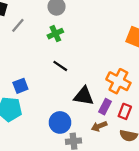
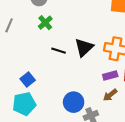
black triangle: (84, 96) -> (84, 47), moved, turned -36
purple rectangle: (105, 107) -> (110, 76), turned 64

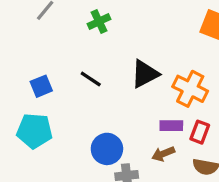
black line: (59, 51) -> (91, 79), moved
blue square: (28, 79) -> (41, 86), moved

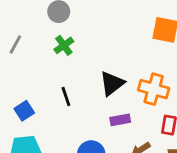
black line: (91, 79) -> (66, 97), turned 48
purple rectangle: (171, 126) -> (120, 120), moved

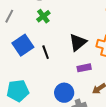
blue square: (24, 111) -> (23, 45), moved, size x1.5

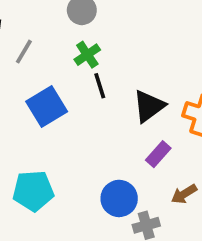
black line: (46, 52) -> (100, 86), moved
purple rectangle: (84, 68) -> (158, 154), turned -40

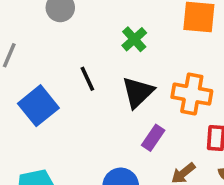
green cross: (87, 55) -> (134, 39), moved

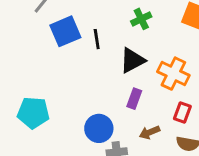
blue square: (38, 106) -> (65, 31), moved
purple rectangle: (153, 138) -> (134, 99), turned -30

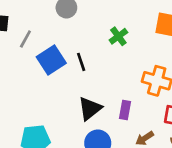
black triangle: (132, 60) -> (90, 109), moved

